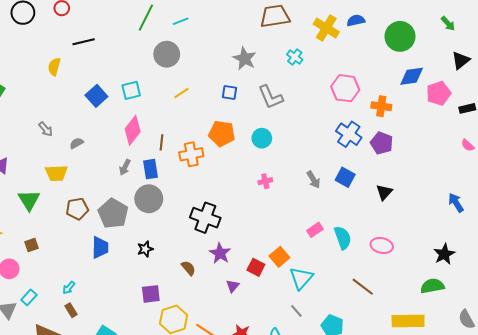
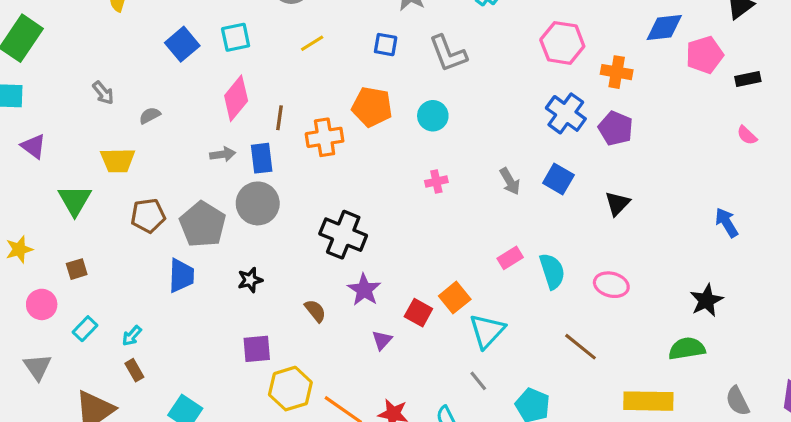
gray arrow: (125, 167) -> (223, 154), turned -126
cyan rectangle: (29, 297) -> (85, 329), moved

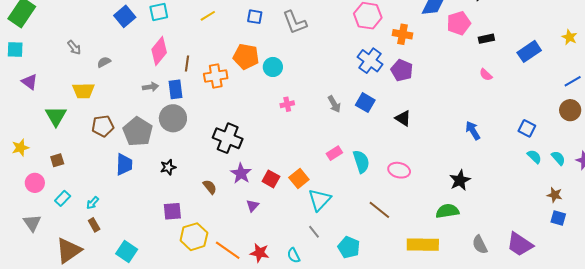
cyan circle: (433, 116) -> (273, 67), moved
black triangle: (617, 203) -> (403, 118), turned -42
red square: (418, 313) -> (271, 179), moved

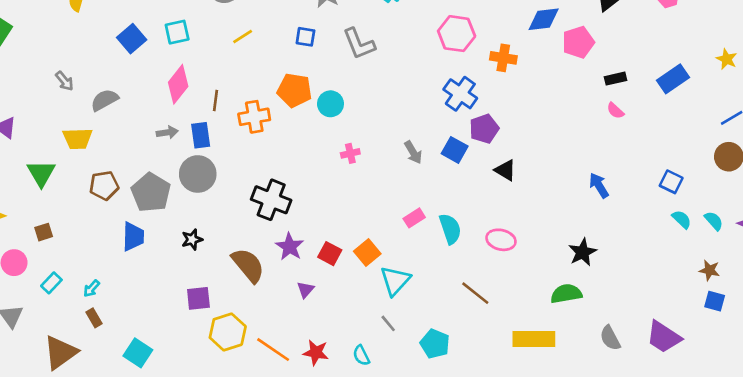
black rectangle: (486, 39) -> (616, 79), moved
gray semicircle: (104, 62) -> (105, 100), size x1.5
purple pentagon: (402, 70) -> (484, 129), moved, turned 30
brown semicircle: (210, 187) -> (248, 265), size x1.8

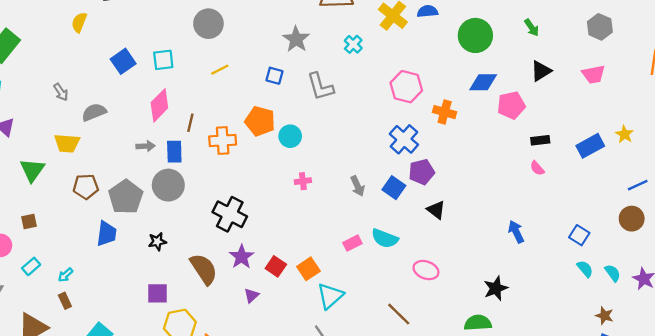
yellow star: (727, 59) -> (624, 134), moved
cyan semicircle: (450, 229) -> (385, 238), moved, turned 124

